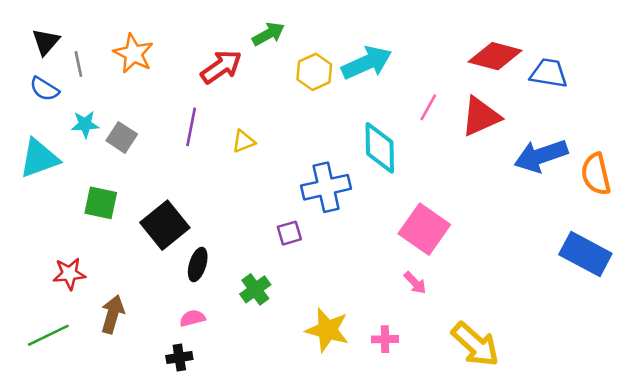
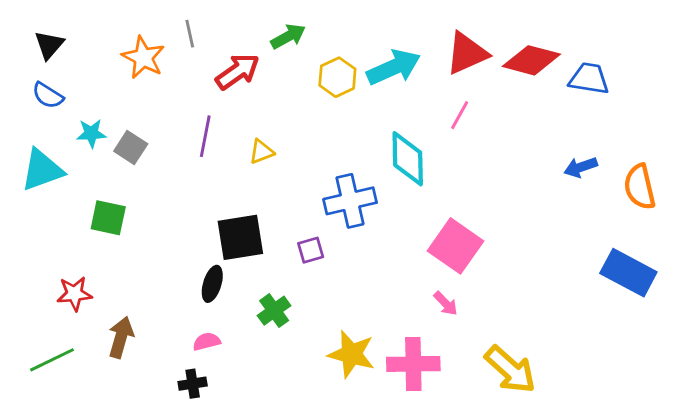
gray line: (78, 64) -> (190, 34), moved
red triangle: (481, 116) -> (467, 53), moved
blue arrow: (541, 156) -> (581, 167), size x0.6
black square: (165, 225) -> (240, 237), moved, turned 30
pink cross: (385, 339) -> (413, 364), size x1.8

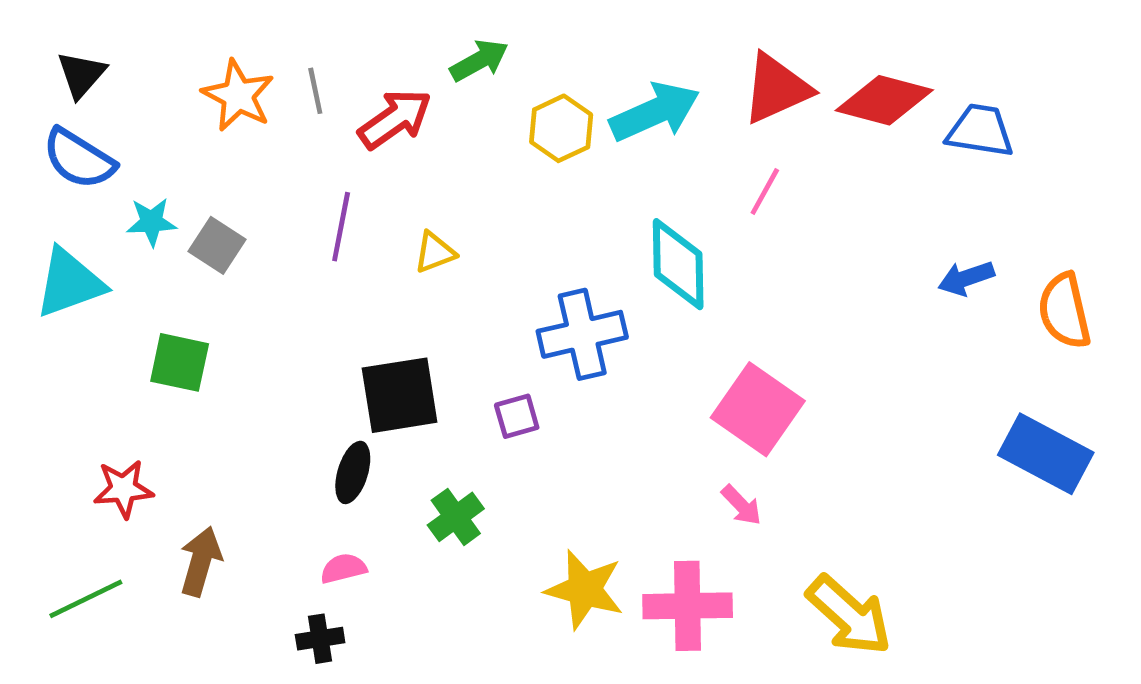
gray line: (190, 34) -> (315, 91), moved
blue semicircle: (48, 95) -> (79, 159), size x1.4

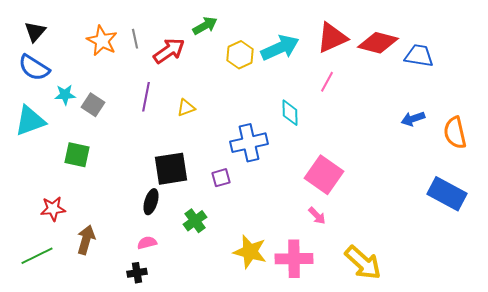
cyan diamond: (678, 264) -> (290, 113), size x0.7

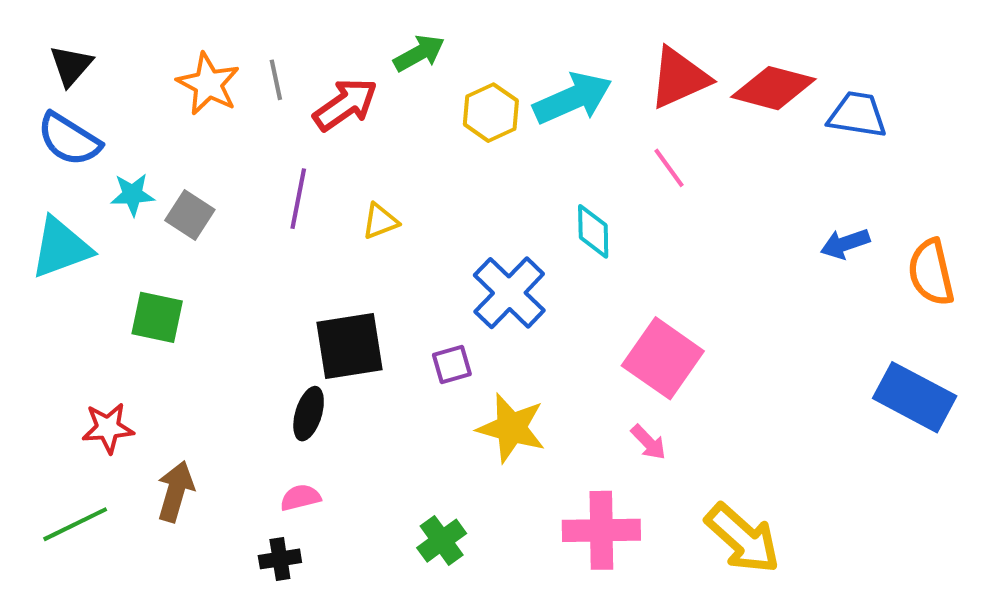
pink line: (327, 82) -> (669, 168), turned -65
blue cross: (249, 143) -> (509, 293), turned -33
green cross: (195, 221) -> (442, 541), moved
yellow star: (250, 252) -> (511, 428), moved

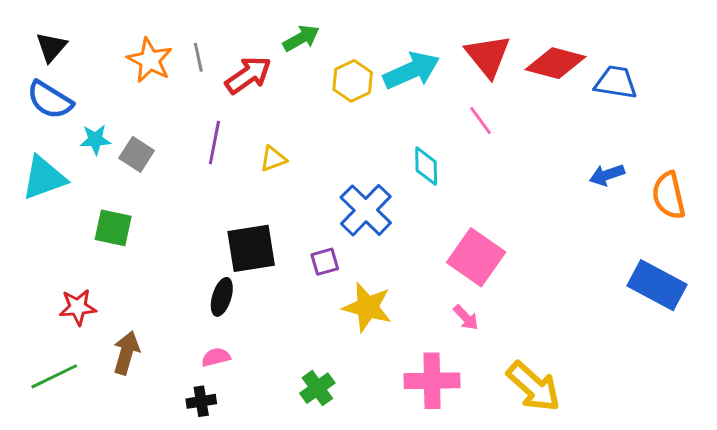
red triangle: (679, 78) -> (488, 56), turned -45

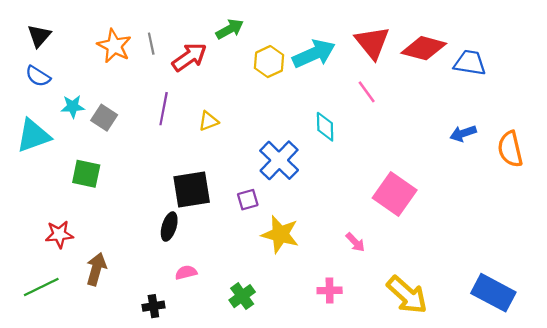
blue semicircle: (50, 100) -> (38, 76), size x0.7
pink square: (476, 257) -> (395, 194), moved
blue rectangle: (657, 285) -> (493, 293), moved
pink semicircle: (216, 357) -> (186, 273), moved
pink cross: (432, 381) -> (330, 290), size x0.6

